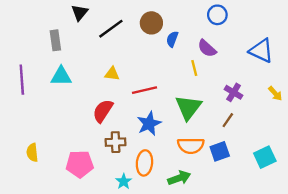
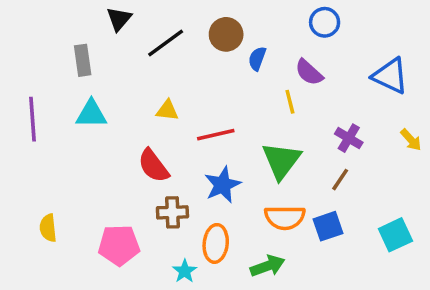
red semicircle: (103, 111) -> (153, 166), turned -70

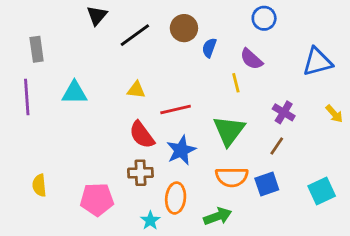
gray rectangle: (83, 60) -> (37, 49), moved
blue triangle: (390, 76) -> (317, 62), turned -40
red semicircle: (153, 166) -> (142, 135), moved

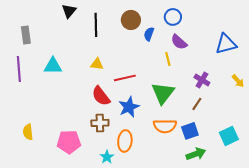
blue circle: (264, 18) -> (173, 17), moved
black line: (135, 35) -> (96, 25), turned -55
green arrow: (218, 216) -> (196, 154), moved

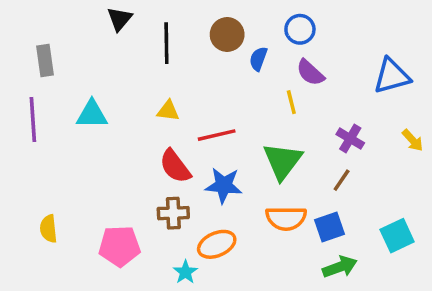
blue star: (129, 107) -> (224, 185), turned 30
orange ellipse: (125, 141) -> (217, 244), turned 60

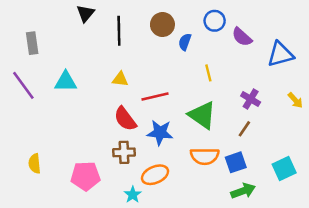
purple semicircle: (310, 73) -> (242, 37), moved
purple line: (33, 119) -> (23, 85), turned -32
green triangle: (283, 161) -> (202, 115), turned -32

